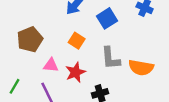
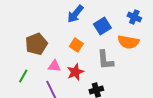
orange semicircle: (141, 68) -> (128, 42), moved
green line: (15, 86) -> (23, 76), moved

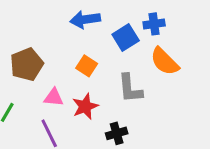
blue arrow: (75, 14) -> (85, 19), turned 42
blue cross: (134, 17) -> (154, 24), moved, turned -32
orange semicircle: (128, 42) -> (165, 61), turned 35

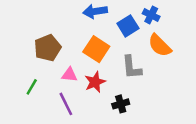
blue cross: (154, 24) -> (151, 15), turned 35
orange square: (87, 66) -> (96, 49), size x1.5

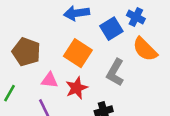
brown pentagon: (48, 48) -> (26, 52), turned -30
gray L-shape: (132, 67) -> (115, 72), turned 35

